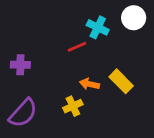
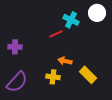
yellow rectangle: (121, 81) -> (88, 75), moved
yellow cross: (73, 106) -> (53, 77), turned 32

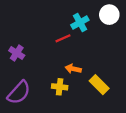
cyan cross: (71, 20) -> (80, 23), turned 35
purple cross: (15, 47) -> (17, 53), turned 32

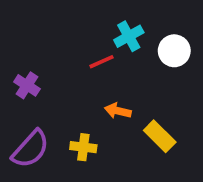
white circle: (109, 15) -> (174, 51), moved
yellow cross: (60, 87) -> (83, 147), moved

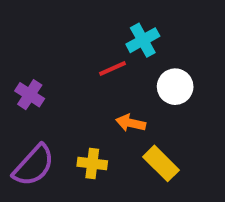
white circle: (174, 51) -> (175, 87), moved
yellow rectangle: (160, 136) -> (161, 163), moved

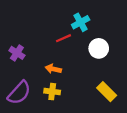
orange arrow: (131, 123) -> (53, 69), moved
yellow rectangle: (161, 163) -> (107, 92), moved

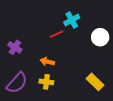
white circle: (99, 48) -> (100, 37), moved

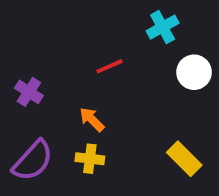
cyan cross: (72, 20) -> (163, 27), moved
orange arrow: (47, 62) -> (92, 119), turned 32

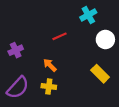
purple cross: (29, 92) -> (16, 50), turned 32
yellow rectangle: (184, 159) -> (100, 74), moved

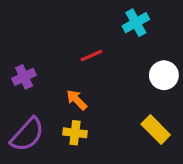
white circle: (105, 40) -> (164, 75), moved
yellow rectangle: (100, 74) -> (156, 130), moved

